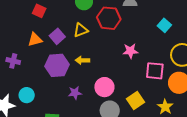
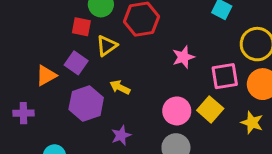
red square: (39, 11) -> (81, 27), moved
yellow arrow: (82, 60) -> (120, 87), turned 40
pink circle: (104, 87) -> (177, 111), moved
yellow square: (136, 100) -> (210, 109), moved

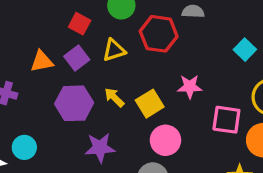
red square: (81, 27) -> (80, 24), moved
yellow square: (210, 109) -> (150, 104), moved
purple star: (121, 135) -> (100, 148), size x1.4

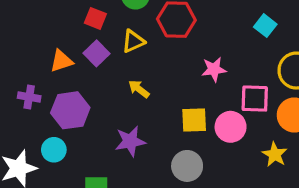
purple hexagon: (74, 103) -> (70, 110), moved
yellow square: (150, 104) -> (194, 120), moved, turned 36
pink circle: (165, 140) -> (231, 127), moved

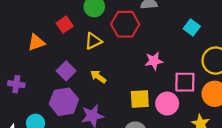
red square: (95, 18) -> (65, 25), turned 35
purple square: (96, 53) -> (66, 71), moved
orange triangle: (61, 61) -> (36, 42), moved
purple hexagon: (70, 110) -> (64, 102), moved

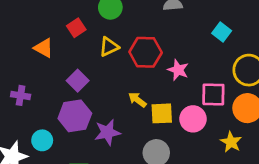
red hexagon: (125, 24) -> (146, 52), moved
orange triangle: (36, 42) -> (44, 48), turned 48
pink star: (154, 61) -> (178, 70), turned 30
yellow arrow: (98, 77) -> (137, 100), moved

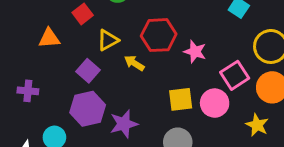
yellow triangle: (109, 47) -> (108, 40), moved
orange triangle: (44, 48) -> (49, 38), turned -30
pink square: (213, 94) -> (235, 75), turned -30
yellow arrow: (137, 100) -> (134, 63), moved

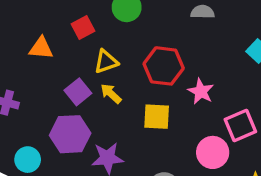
yellow arrow: (134, 63) -> (111, 94), moved
yellow square: (181, 99) -> (157, 117), moved

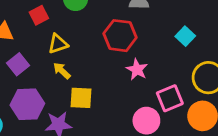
red hexagon: (164, 66) -> (120, 36), moved
purple square: (78, 92) -> (18, 64), moved
yellow square: (157, 117) -> (81, 98), moved

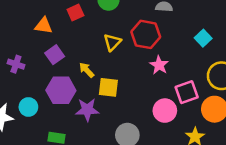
yellow triangle: (58, 44) -> (112, 42), moved, turned -30
yellow arrow: (62, 71) -> (87, 70), moved

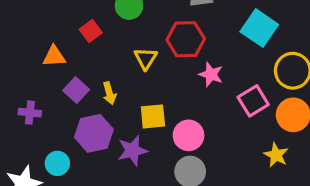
cyan square: (203, 38) -> (259, 28), size x1.6
yellow arrow: (87, 70) -> (109, 93), moved, turned -140
pink circle: (165, 111) -> (189, 135), moved

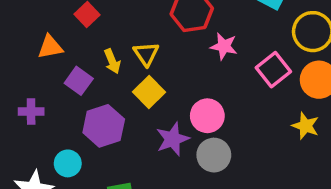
yellow triangle: (146, 58) -> (146, 54), moved
yellow arrow: (109, 93) -> (112, 61), moved
yellow square: (153, 116) -> (149, 92), moved, turned -32
purple star: (132, 151) -> (173, 139), moved

